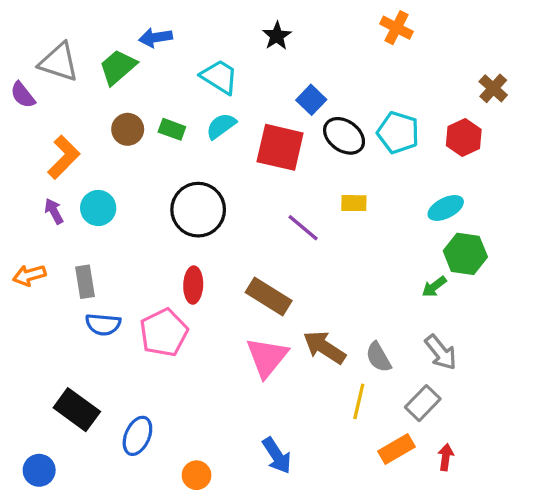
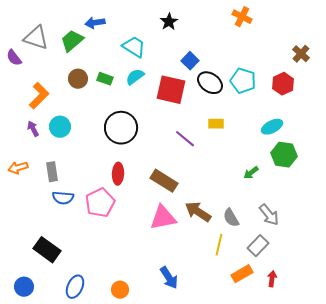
green arrow: (434, 287) -> (251, 173), moved
pink triangle: (267, 357) -> (163, 218), turned 40
blue ellipse: (137, 436) -> (75, 287), moved

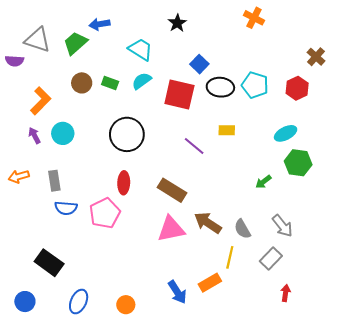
purple semicircle: (14, 58) -> (14, 61), turned -48
black ellipse: (210, 83) -> (220, 87), turned -30
orange rectangle: (242, 274) -> (210, 283), moved

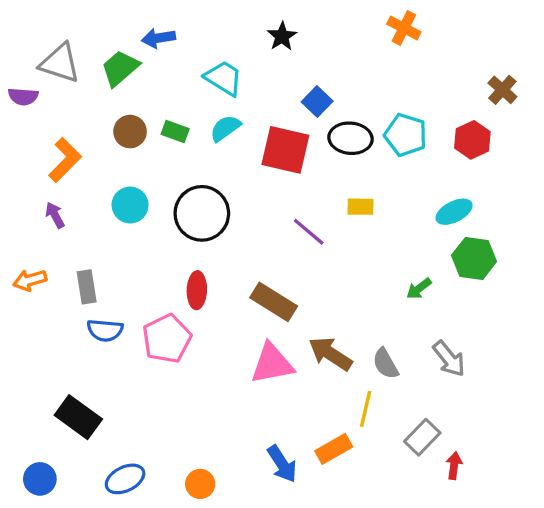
cyan circle: (63, 133) -> (130, 205), moved
gray rectangle: (271, 258) -> (422, 437), moved
blue ellipse: (79, 302) -> (125, 479), turned 40

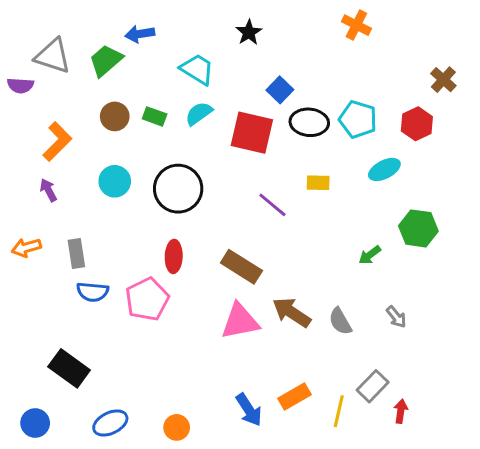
cyan ellipse: (454, 212) -> (384, 169), moved
gray arrow: (449, 359) -> (396, 317), size x0.7
yellow line: (366, 409) -> (339, 411), moved

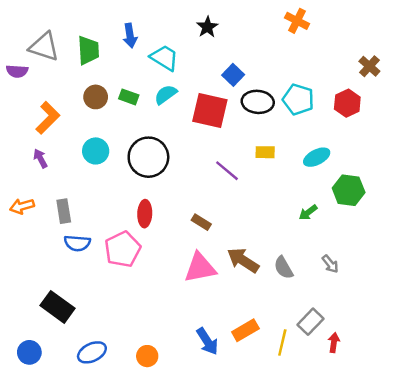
blue arrow: (140, 34) -> (130, 36), moved, turned -90
green trapezoid: (106, 60) -> (88, 50), turned 128
cyan ellipse: (384, 169) -> (317, 157), moved
brown rectangle: (241, 267) -> (201, 222), size x0.6

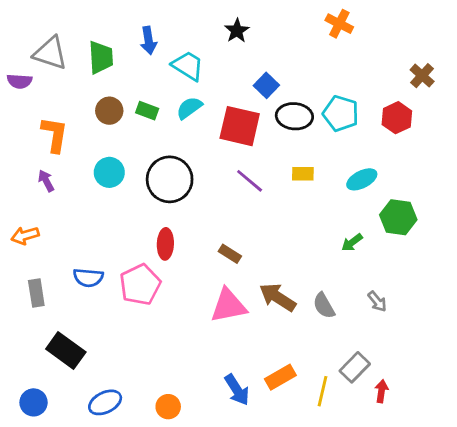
orange L-shape: (48, 118) -> (55, 134), turned -36
purple line: (227, 171) -> (250, 181), moved
gray rectangle: (64, 211) -> (36, 293), moved

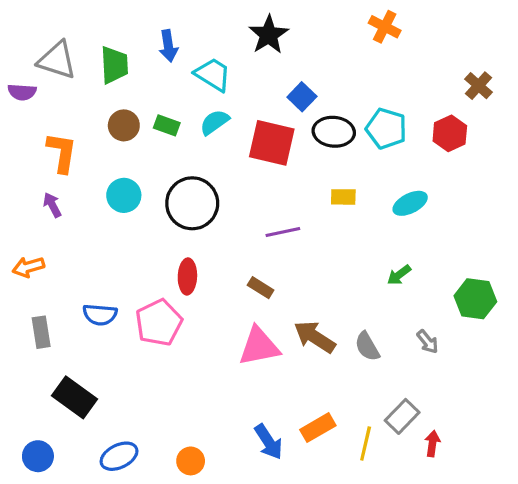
black star: (237, 31) -> (269, 35), size x1.4
purple line: (250, 181) -> (283, 232), moved, turned -52
green hexagon: (398, 217) -> (475, 299), moved

